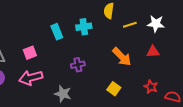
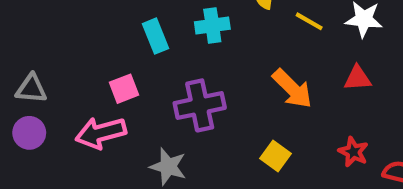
yellow line: (130, 25) -> (309, 21), turned 48
pink square: (30, 53) -> (124, 89), moved
purple cross: (78, 65) -> (200, 105), size x1.6

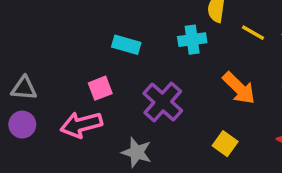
cyan cross: (212, 26) -> (192, 40), moved
cyan rectangle: (155, 36) -> (126, 45), turned -52
purple cross: (200, 105) -> (163, 102), turned -36

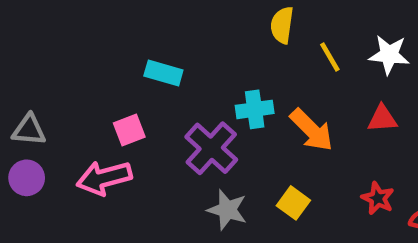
yellow line: (253, 33) -> (330, 57), turned 30
cyan cross: (192, 40) -> (255, 109), moved
gray star: (137, 152) -> (227, 210), moved

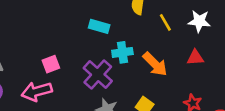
cyan rectangle: (163, 73) -> (99, 26), moved

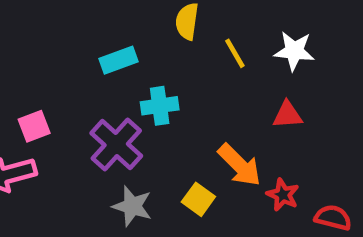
cyan rectangle: (99, 26) -> (119, 60), turned -36
orange arrow: (155, 64) -> (239, 165), moved

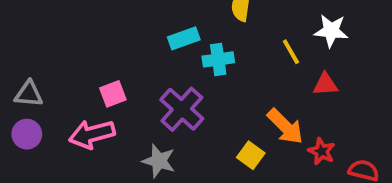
yellow line: (235, 53) -> (291, 52), moved
cyan cross: (160, 106) -> (218, 59), moved
gray star: (132, 206) -> (159, 161), moved

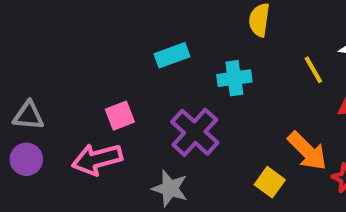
cyan rectangle: (184, 38) -> (172, 55), moved

